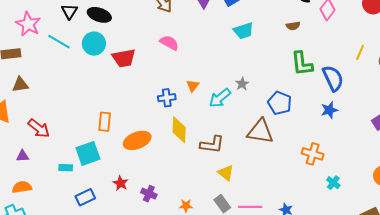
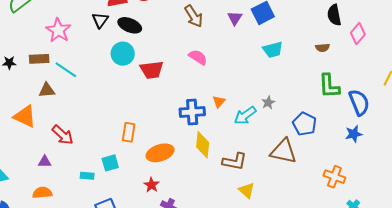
cyan line: (59, 42) -> (66, 70), moved
blue cross: (167, 98) -> (192, 112), size x1.4
cyan square: (88, 153) -> (110, 163), size x0.7
red star: (121, 183) -> (151, 185), moved

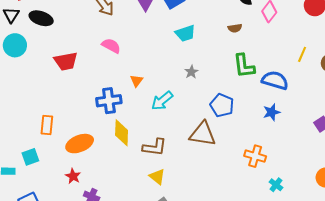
cyan circle: (123, 54) -> (15, 45), moved
orange triangle: (219, 102) -> (137, 81), moved
blue semicircle: (359, 102) -> (275, 80), turned -48
gray star: (268, 103) -> (191, 72), moved
yellow triangle: (247, 190) -> (157, 177), moved

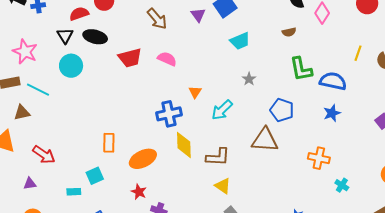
red trapezoid: (66, 61) -> (130, 58), moved

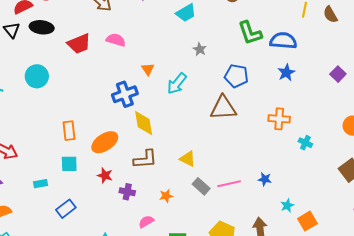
cyan circle: (71, 66) -> (37, 76), moved
brown L-shape: (218, 157) -> (145, 159), moved
cyan square: (95, 176) -> (69, 164), moved, turned 30

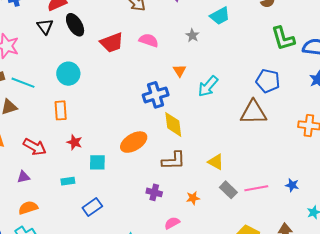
black ellipse: (42, 27) -> (75, 25), turned 50
gray star: (200, 49) -> (192, 35), moved
orange rectangle: (69, 131) -> (61, 110), moved
red star: (105, 175) -> (74, 142), moved

